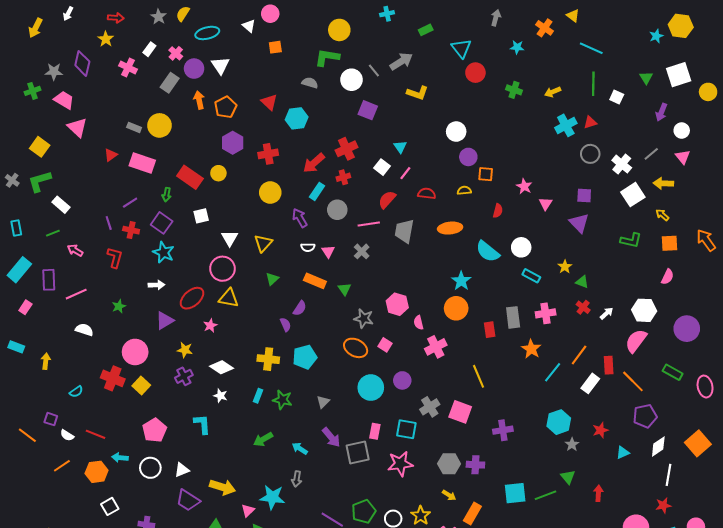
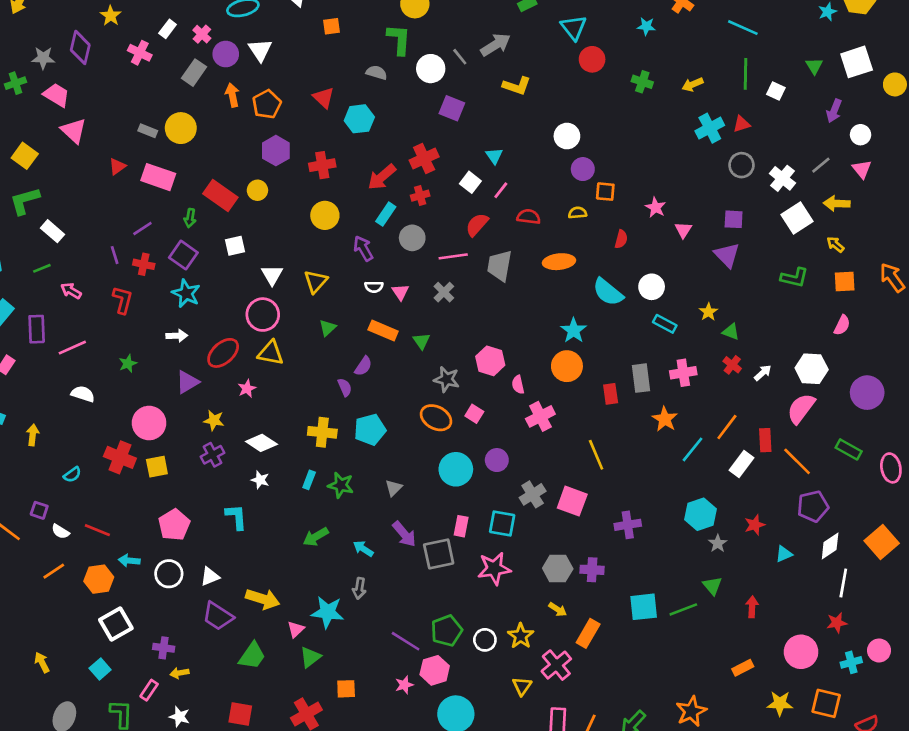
green L-shape: (327, 57) -> (399, 39), turned 85
yellow square: (141, 386) -> (157, 467), turned 36
white square: (110, 506) -> (116, 624), size x1.4

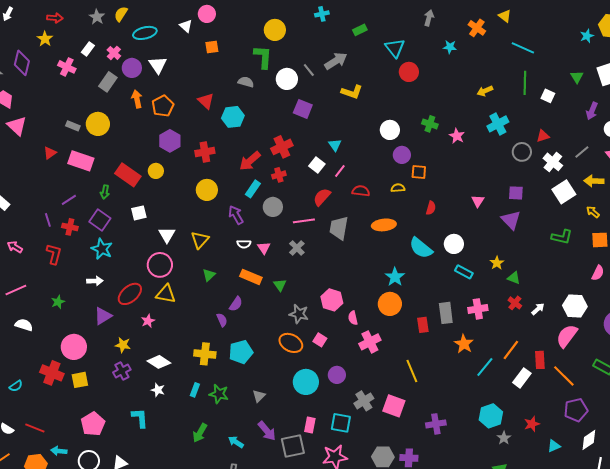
green cross: (642, 82) -> (430, 124), moved
red triangle: (741, 124) -> (543, 136), moved
pink star: (656, 207) -> (457, 136), moved
green arrow: (316, 537) -> (200, 433), turned -30

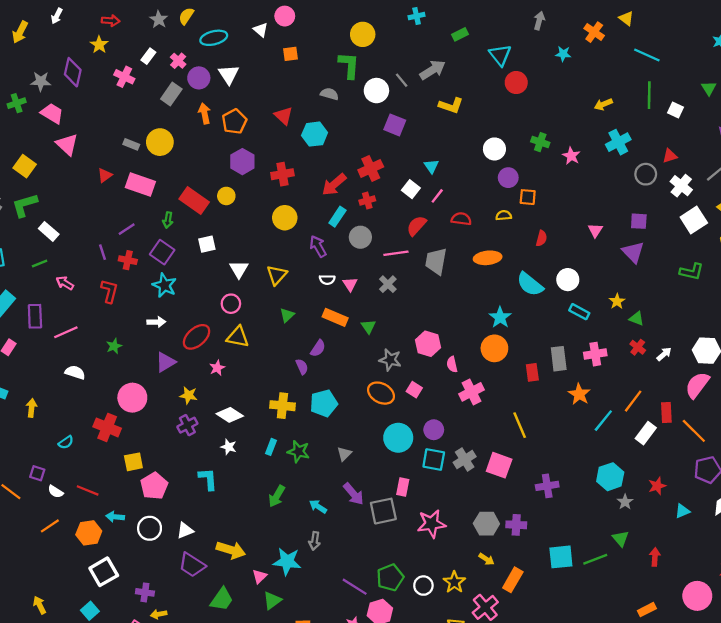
pink circle: (160, 265) -> (231, 304), size x0.7
yellow square: (80, 380) -> (133, 462), moved
cyan square: (341, 423) -> (434, 460), moved

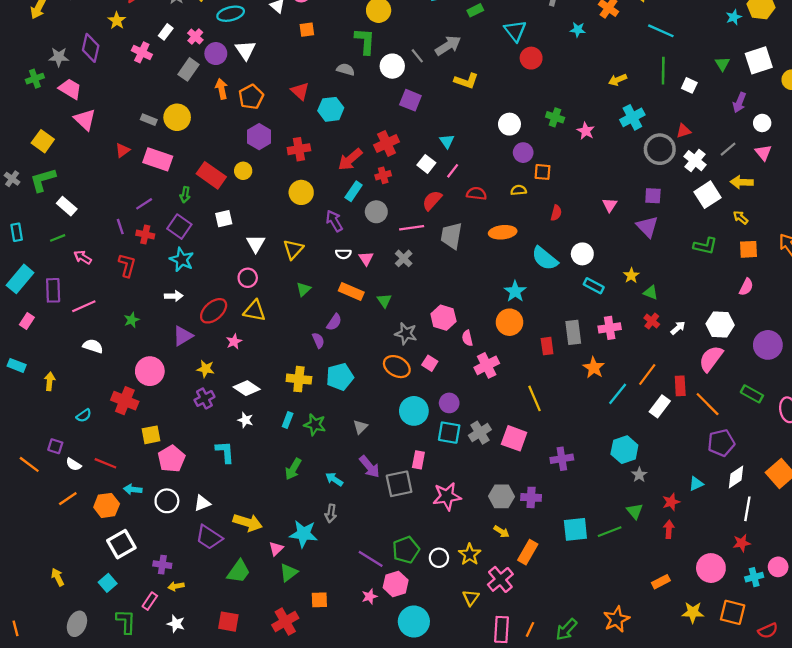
gray circle: (646, 174) -> (660, 149), size x1.4
red star: (657, 486) -> (671, 502), moved

